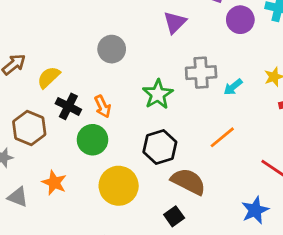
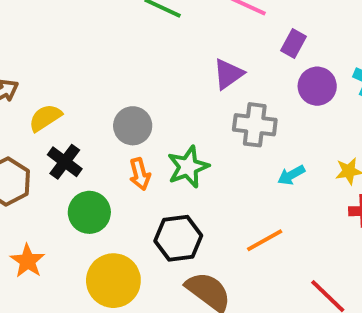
gray circle: (112, 49) -> (133, 126), moved
gray cross: (201, 73) -> (255, 125), moved
orange arrow: (103, 107) -> (140, 174), moved

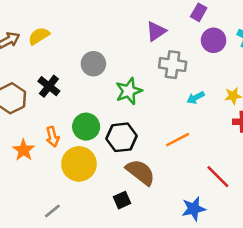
yellow semicircle: (45, 118) -> (39, 36), moved
orange arrow: (140, 174) -> (53, 137), moved
green circle: (89, 212) -> (86, 127), moved

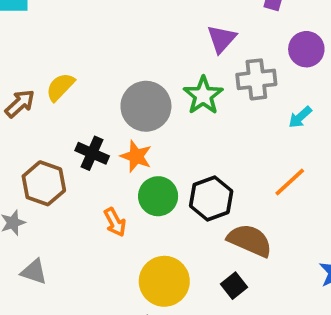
purple circle: (214, 40) -> (306, 49), moved
gray circle: (93, 64) -> (146, 106), size x1.4
green star: (129, 91) -> (203, 95), moved
orange star: (24, 150) -> (136, 156), moved
yellow circle: (79, 164) -> (164, 281), moved

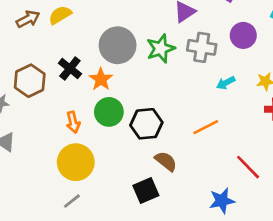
brown semicircle: (250, 240) -> (166, 161), size x0.7
yellow circle: (164, 281) -> (76, 162), moved
black square: (234, 286) -> (146, 191), size x1.4

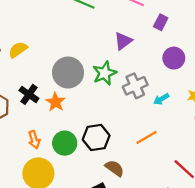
gray cross: (202, 47) -> (135, 86), moved, turned -30
green circle: (109, 112) -> (65, 143), moved

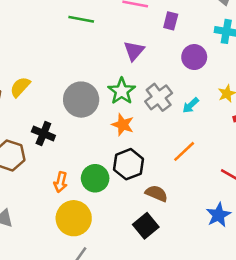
orange star: (56, 102) -> (123, 125), moved
orange arrow: (34, 140) -> (61, 182), turned 42

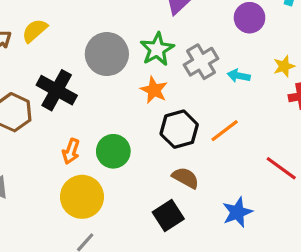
cyan arrow: (191, 105) -> (239, 76), turned 48
black cross: (43, 134) -> (57, 90), size x1.4
black hexagon: (129, 164) -> (179, 129), moved
blue star: (218, 215) -> (237, 212), moved

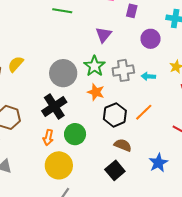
gray cross: (201, 62) -> (123, 70), turned 30
black cross: (57, 90) -> (54, 107), moved, turned 35

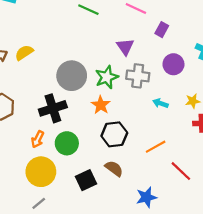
purple triangle: (104, 35) -> (125, 47), turned -30
gray cross: (123, 70) -> (138, 76), moved
orange line: (144, 112) -> (156, 147), moved
black square: (115, 170) -> (86, 180), moved

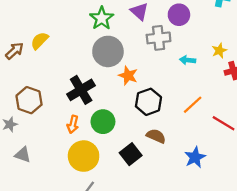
purple circle: (173, 64) -> (179, 15), moved
gray circle: (72, 76) -> (108, 51), moved
green star: (107, 77) -> (102, 18), moved

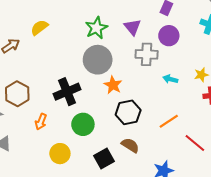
yellow semicircle: (39, 41) -> (39, 28), moved
orange arrow: (73, 124) -> (41, 122), moved
yellow circle: (84, 156) -> (60, 154), size x0.7

